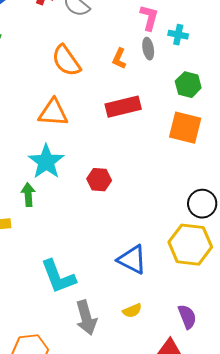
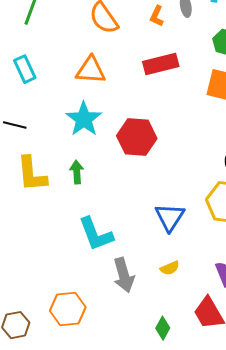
red hexagon: (99, 180) -> (137, 137), size x1.6
green arrow: (28, 195) -> (77, 172), moved
blue triangle: (132, 260) -> (170, 217), turned 36

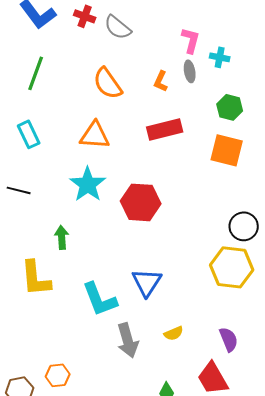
green arrow: (77, 172) -> (62, 237), moved
yellow L-shape: (32, 174) -> (36, 278), moved
blue triangle: (170, 217) -> (147, 282), moved
orange hexagon: (68, 309) -> (58, 375), moved, size x0.7

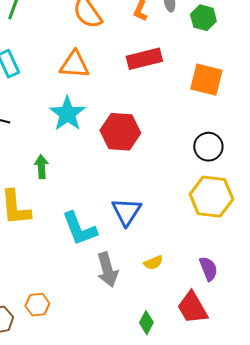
green hexagon: (230, 107) -> (203, 18), moved
black circle: (244, 226) -> (208, 147), moved

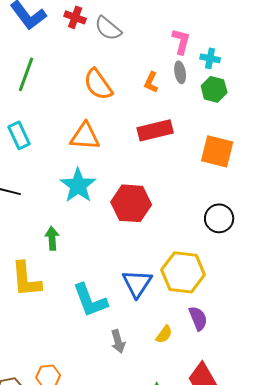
yellow hexagon: (211, 197) -> (183, 272), moved
yellow semicircle: (153, 263) -> (164, 334), turned -30
purple semicircle: (208, 269) -> (198, 318), moved
gray arrow: (107, 270) -> (118, 341), size x0.7

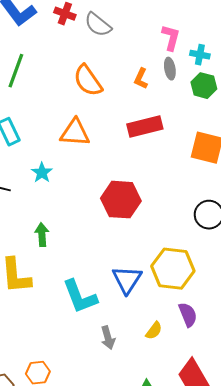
cyan star: (78, 185) -> (42, 173), moved, size x0.6

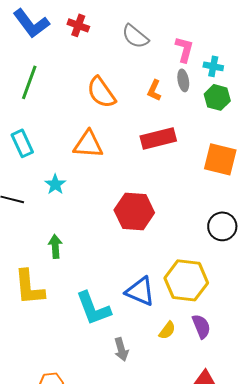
gray semicircle: (98, 25) -> (135, 36), moved
blue triangle: (127, 280) -> (140, 291), turned -40
yellow semicircle: (154, 331) -> (167, 330), moved

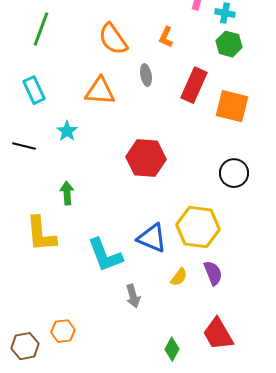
gray ellipse: (183, 80) -> (146, 75), moved
red rectangle: (158, 138) -> (194, 85), moved, turned -52

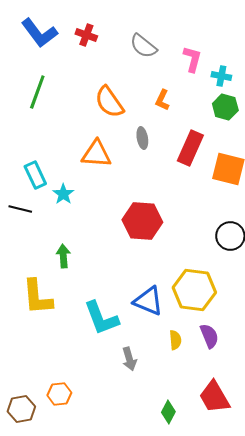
cyan rectangle: (34, 90) -> (35, 175), moved
yellow semicircle: (179, 277) -> (175, 340), turned -42

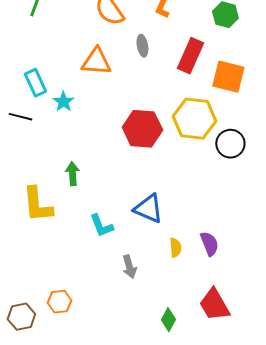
green arrow: (63, 256) -> (72, 174), moved
yellow hexagon: (194, 290) -> (194, 119), moved
cyan L-shape: (101, 318) -> (101, 226), size x0.7

